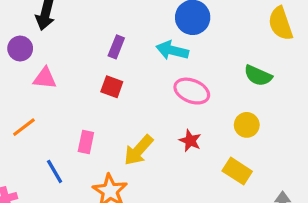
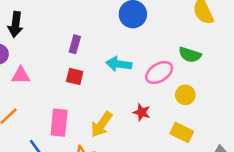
cyan arrow: (172, 50) -> (119, 64), moved
pink ellipse: (192, 91) -> (159, 72), moved, turned -48
pink rectangle: (86, 142) -> (59, 123), size x1.5

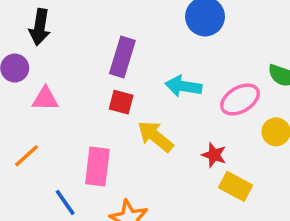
purple rectangle: (75, 44) -> (122, 57), size x1.5
yellow arrow: (102, 124) -> (155, 136), moved, turned 92
yellow rectangle: (182, 132) -> (236, 186), moved

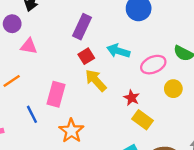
red square: (121, 102) -> (86, 56), moved, turned 35

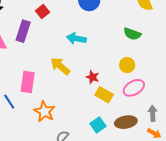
purple rectangle: (82, 27) -> (23, 31), moved
red square: (86, 56) -> (43, 12), moved
pink ellipse: (153, 65) -> (134, 88), moved

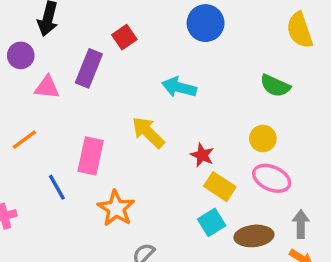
pink ellipse: (134, 88) -> (272, 178), turned 50
cyan square: (98, 125) -> (212, 222), moved

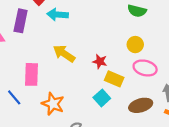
cyan arrow: (179, 87) -> (57, 15), moved
cyan square: (212, 222) -> (102, 98), moved

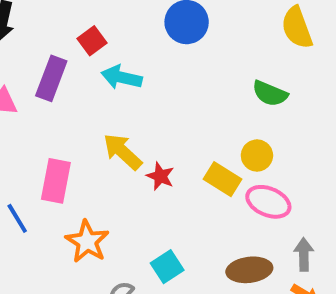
red star: (100, 61) -> (160, 176), moved
yellow rectangle: (114, 79) -> (223, 179), moved
cyan square: (102, 98) -> (167, 267), moved

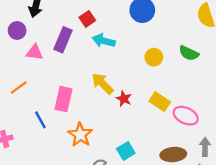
yellow circle: (257, 156) -> (154, 57), moved

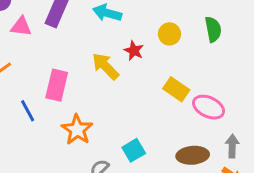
green semicircle: (189, 53) -> (213, 29), turned -126
red star: (124, 99) -> (134, 51), moved

